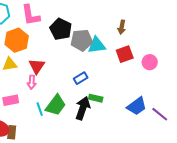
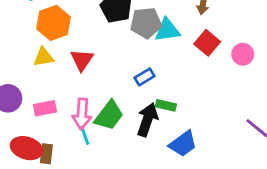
red square: (125, 54) -> (207, 43), turned -30
pink arrow: (32, 82) -> (82, 114), moved, size x1.5
blue trapezoid: (137, 106) -> (183, 144), moved
cyan line: (40, 109) -> (85, 135), moved

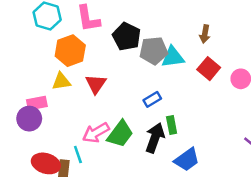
green rectangle: (166, 105) -> (172, 125), turned 66
pink rectangle: (45, 108) -> (37, 103), moved
pink arrow: (82, 114) -> (96, 133), turned 56
cyan line: (85, 135) -> (78, 154), moved

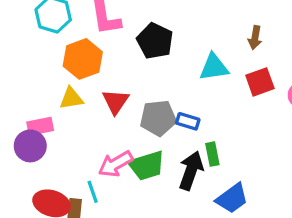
gray pentagon: (154, 51) -> (158, 118), moved
red square: (209, 69) -> (260, 82), turned 30
blue rectangle: (152, 99) -> (188, 121), turned 48
green trapezoid: (120, 134) -> (147, 166), turned 36

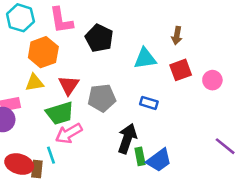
blue rectangle: (188, 121) -> (149, 103), moved
green rectangle: (212, 154) -> (140, 156), moved
green trapezoid: (147, 166) -> (60, 113), moved

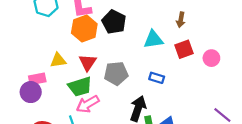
orange hexagon: (43, 52) -> (84, 28), moved

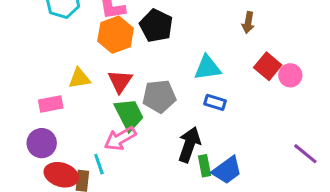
cyan triangle: (153, 39) -> (207, 68), moved
red square: (184, 49) -> (268, 66), moved, turned -30
green trapezoid: (80, 87) -> (129, 114), moved, turned -100
purple circle: (31, 92) -> (42, 143), moved

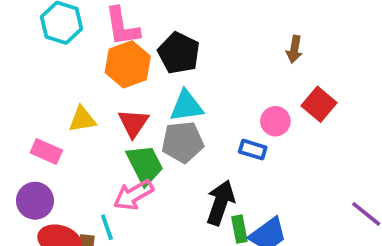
cyan triangle: (207, 68) -> (186, 106), moved
pink circle: (290, 75) -> (275, 121), moved
pink rectangle: (51, 104) -> (46, 151), turned 35

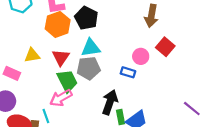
brown arrow: (294, 49) -> (151, 16), size x1.5

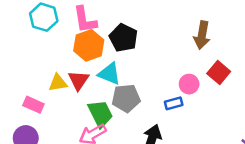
cyan triangle: (91, 48) -> (109, 74), moved, turned 30
red triangle: (61, 57) -> (78, 80), moved
blue rectangle: (128, 72) -> (174, 103), turned -32

